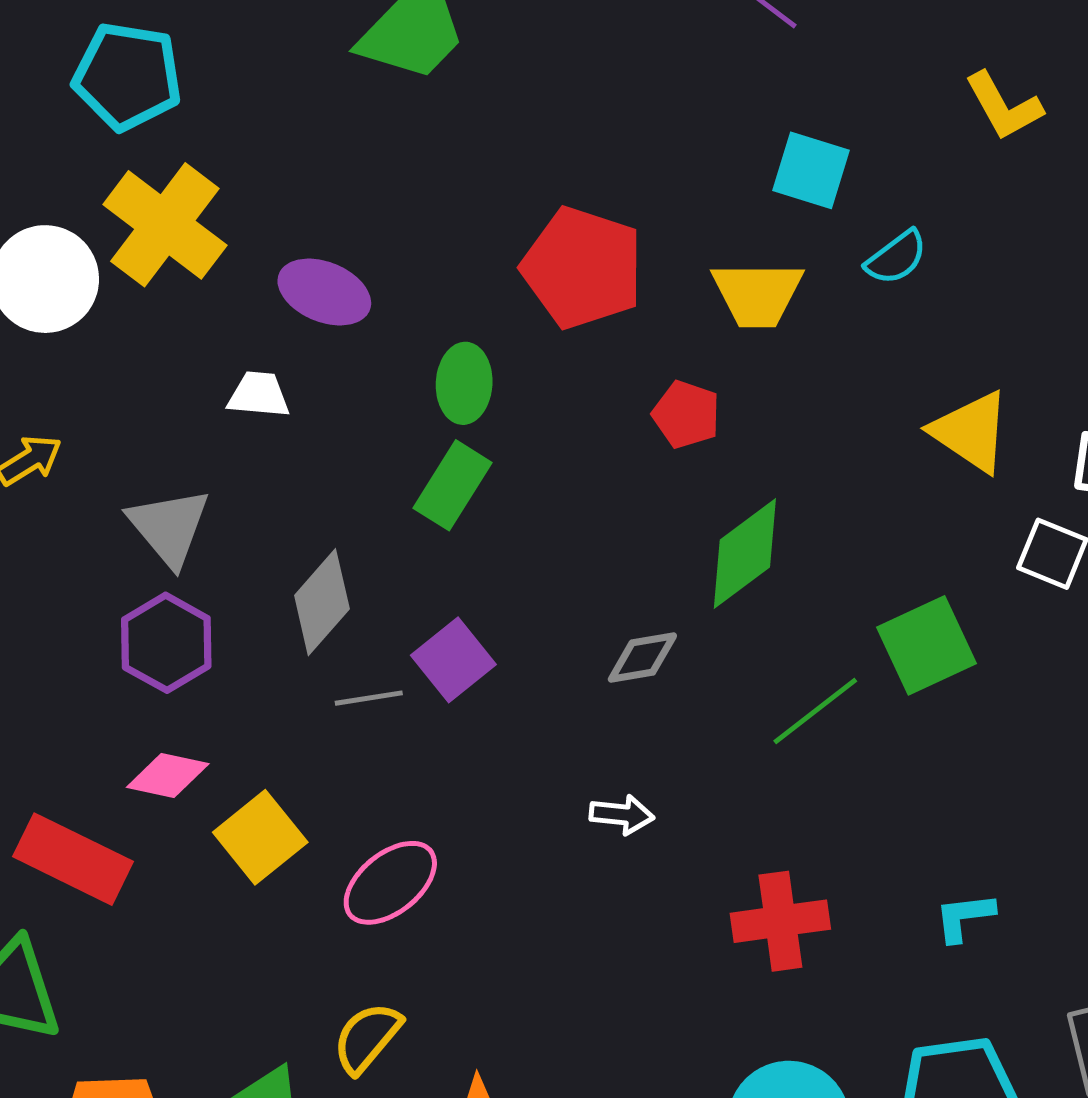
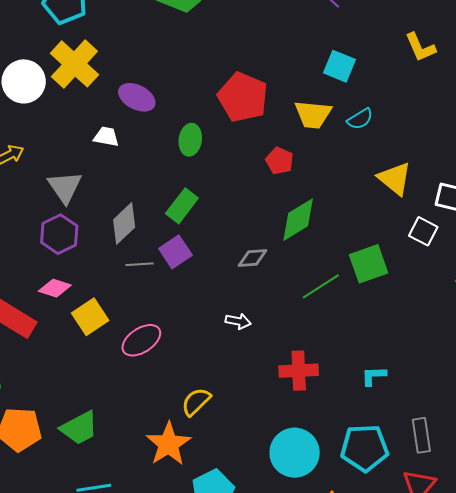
cyan semicircle: (896, 257) -> (360, 119), moved
green rectangle: (453, 485) -> (182, 206), moved
yellow semicircle: (367, 1038) -> (196, 402), moved

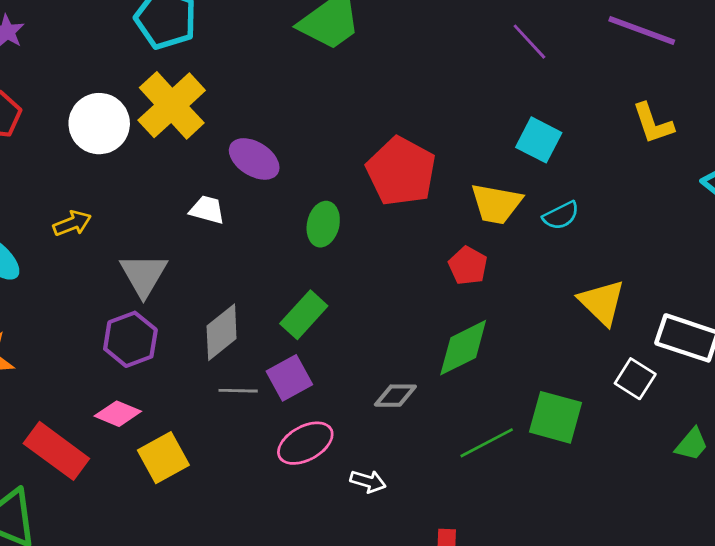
red pentagon: (279, 161) -> (468, 266), moved
green square: (369, 264) -> (556, 417), turned 30
pink ellipse: (141, 340) -> (305, 443), moved

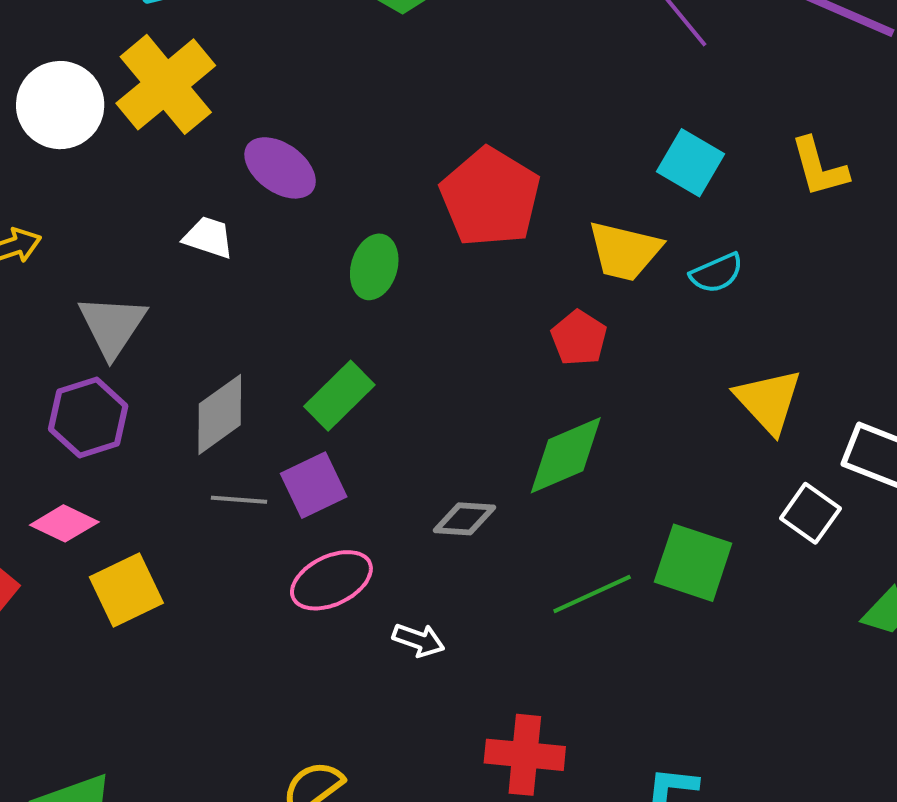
yellow L-shape: (653, 123) -> (819, 167), moved

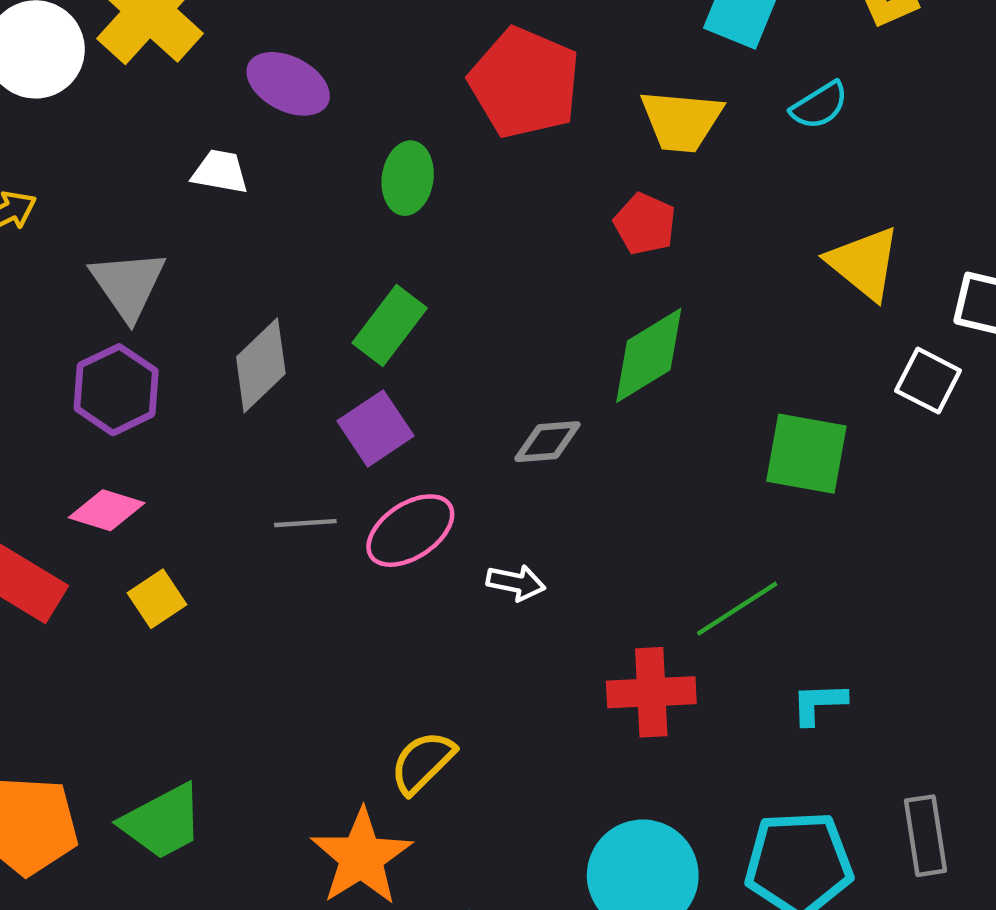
cyan semicircle: (717, 273) -> (819, 105), moved
gray line: (239, 500) -> (305, 523), moved
yellow square: (126, 590) -> (157, 599), moved, size x0.7
green line: (592, 594) -> (737, 609), moved

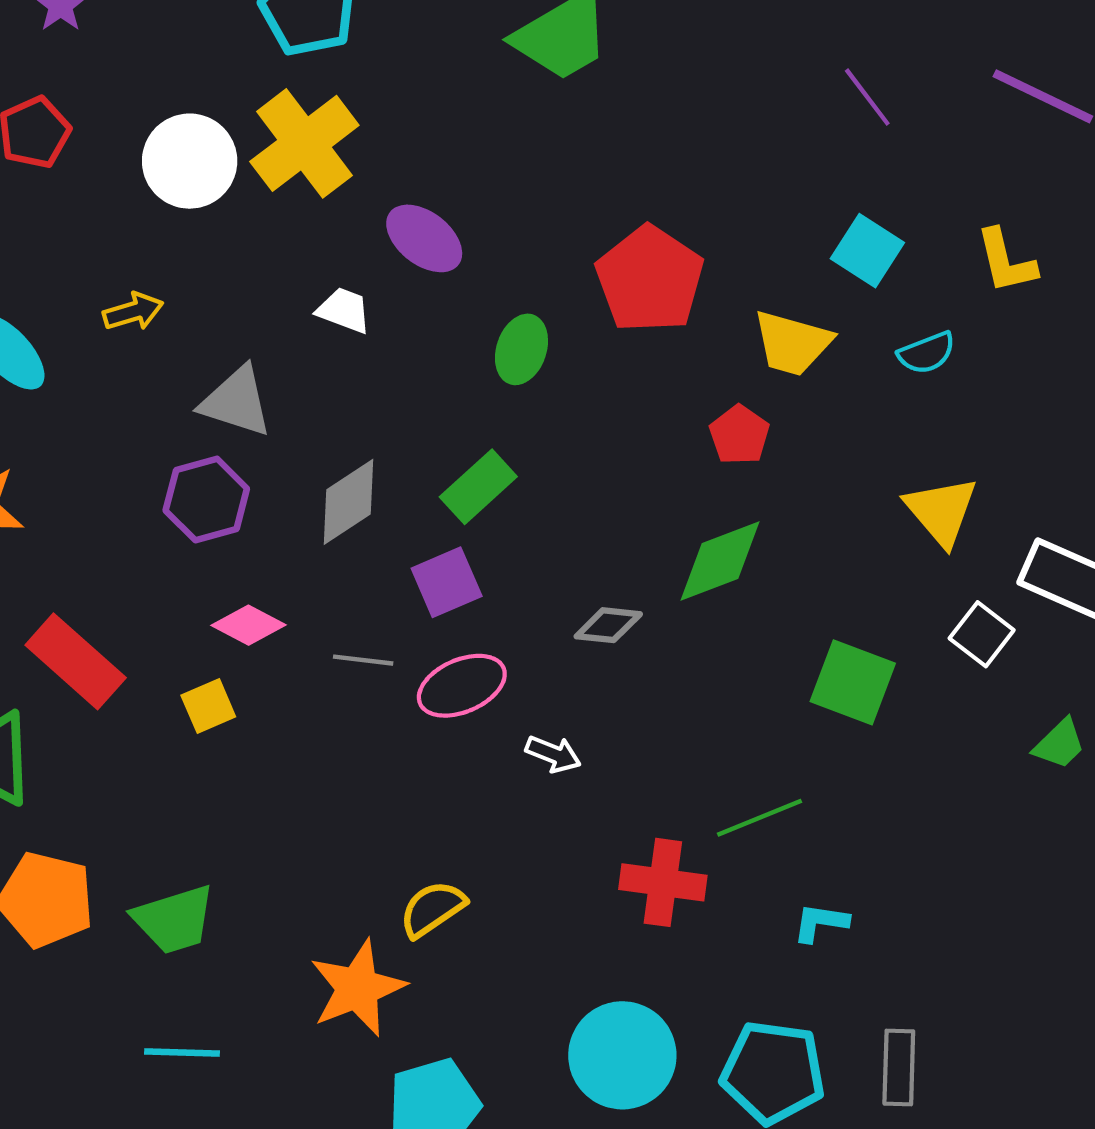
gray triangle: (128, 285) -> (236, 402), turned -48
pink diamond: (107, 510) -> (248, 625), moved

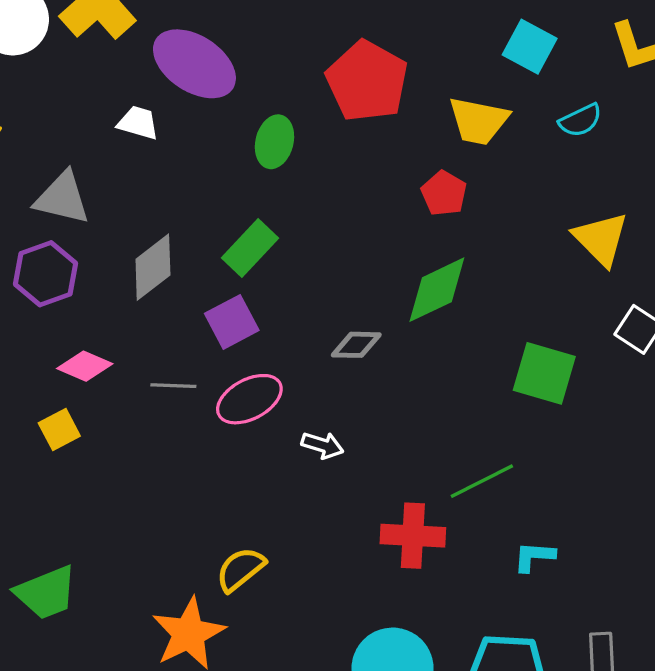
purple ellipse: (424, 238) -> (194, 64), size x1.4

